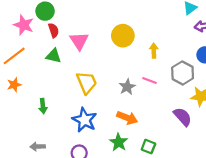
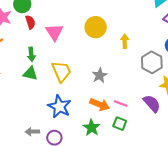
green triangle: (54, 56) -> (30, 73), moved
pink line: (150, 80) -> (121, 104), moved
green arrow: (43, 106) -> (31, 54), moved
gray arrow: (38, 147) -> (32, 132), moved
green square: (148, 147) -> (120, 124), moved

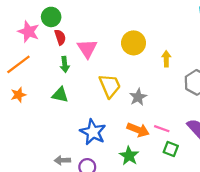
green arrow: (31, 54) -> (65, 64), moved
yellow trapezoid: (61, 71) -> (110, 86), moved
green square: (120, 124) -> (171, 149), moved

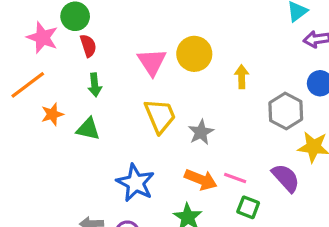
pink triangle: (87, 49) -> (152, 62), moved
orange star: (18, 95) -> (52, 114), moved

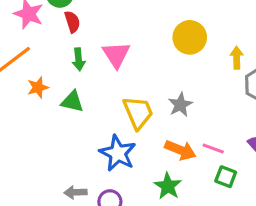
yellow circle: (194, 54) -> (190, 37), moved
pink triangle: (152, 62) -> (116, 55), moved
yellow arrow: (242, 77) -> (237, 58), moved
yellow trapezoid: (160, 116) -> (138, 113), moved

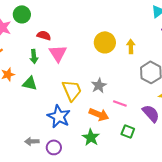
red semicircle: (72, 22) -> (44, 35), moved, turned -56
yellow arrow: (237, 58) -> (131, 46), moved
pink line: (213, 149) -> (120, 103), moved

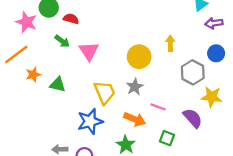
red semicircle: (44, 35) -> (71, 19), moved
yellow circle: (105, 42) -> (139, 57), moved
green arrow: (34, 56) -> (62, 41), moved, turned -48
blue star: (59, 116) -> (90, 121), turned 30

